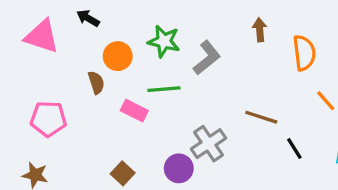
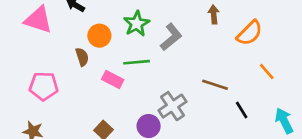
green star: (164, 41) -> (137, 24), turned 30
orange semicircle: (304, 53) -> (250, 33), turned 52

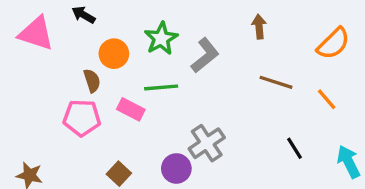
orange semicircle: (250, 33) -> (333, 44), moved
brown line: (215, 85) -> (276, 82), moved
pink pentagon: (44, 86) -> (82, 118), moved

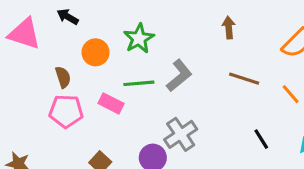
gray L-shape: (205, 55) -> (179, 76), moved
brown semicircle: (92, 81) -> (63, 77), moved

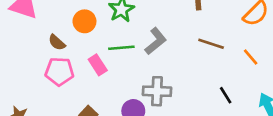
brown semicircle: (63, 77) -> (57, 42), turned 150
pink rectangle: (111, 103) -> (98, 65), turned 30
gray cross: (181, 134) -> (157, 91), turned 36

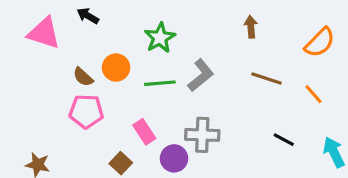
orange circle: (84, 21) -> (116, 68), moved
pink rectangle: (98, 65) -> (144, 132), moved
black line: (226, 95) -> (284, 140), turned -30

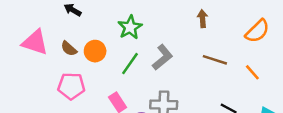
pink triangle: (44, 33) -> (35, 42), moved
brown semicircle: (83, 77) -> (69, 49), moved
green line: (160, 83) -> (130, 64), turned -50

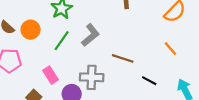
brown line: (215, 60) -> (123, 58), moved

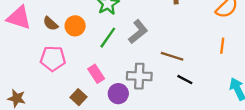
orange line: (170, 48) -> (222, 46), turned 48
black line: (149, 81) -> (185, 80), moved

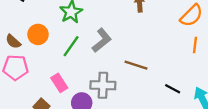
brown semicircle: (51, 24) -> (13, 42), moved
orange line: (222, 46) -> (195, 45), moved
black line: (185, 80) -> (173, 89), moved

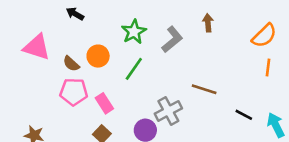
gray L-shape: (102, 40) -> (172, 39), moved
pink rectangle: (59, 83) -> (104, 103), moved
gray cross: (103, 85) -> (168, 111), turned -30

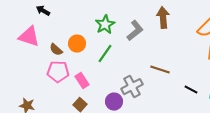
black arrow: (75, 14) -> (43, 11), moved
brown arrow: (208, 23) -> (163, 18), size x1.5

